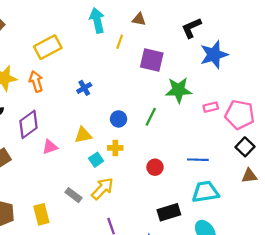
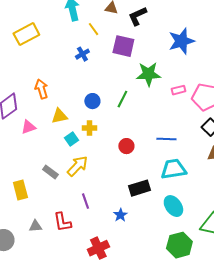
black L-shape: (191, 28) -> (137, 16), moved
yellow line: (120, 42) -> (93, 29), turned -56
orange arrow: (36, 81) -> (41, 89), moved
blue cross: (84, 88) -> (82, 54), moved

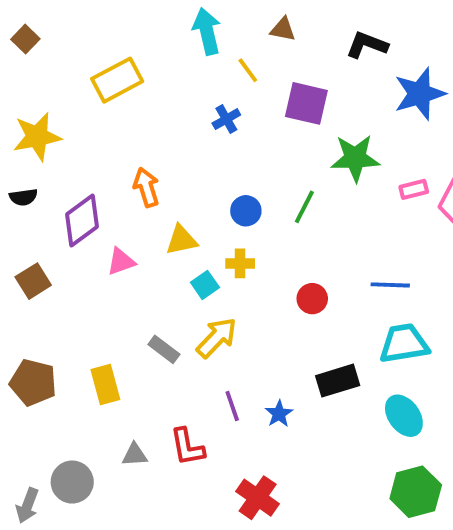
black L-shape: (137, 16) -> (367, 45), moved, turned 45
blue star: (120, 215) -> (279, 414), moved
red cross: (98, 248) -> (258, 498), turned -30

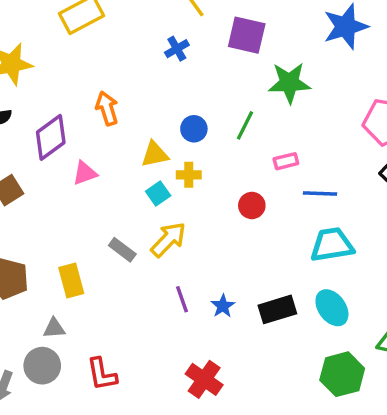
pink rectangle: (414, 189) -> (286, 161), moved
yellow triangle: (181, 240) -> (155, 154), moved
black rectangle: (338, 381) -> (277, 309), moved
red L-shape: (187, 447) -> (102, 374), moved
gray triangle: (135, 455) -> (54, 328), moved

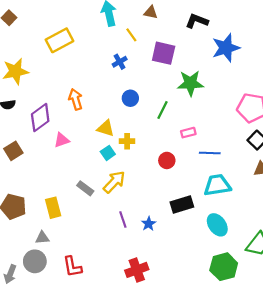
blue circle: (194, 129) -> (130, 98), moved
yellow triangle: (155, 154) -> (106, 128), turned 30
black rectangle: (277, 309) -> (182, 204), moved
red cross: (204, 379) -> (137, 270), turned 35

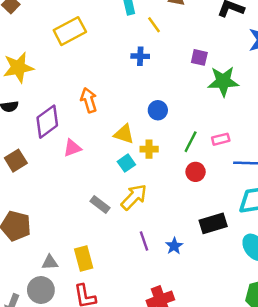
purple square: (164, 53) -> (199, 57), moved, size x0.6
blue cross: (120, 62) -> (140, 56), turned 32
blue circle: (130, 98) -> (158, 110), moved
green line: (163, 110) -> (191, 142), moved
yellow rectangle: (53, 208) -> (84, 259), moved

